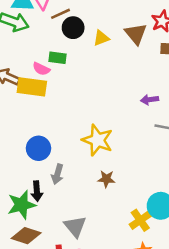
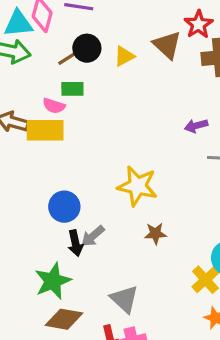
brown line: (61, 14) -> (70, 57), moved
gray arrow: (57, 174) -> (93, 236), turned 42
black arrow: (37, 191) -> (75, 243), moved

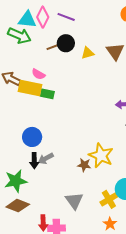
green rectangle: (72, 89) -> (47, 94), moved
yellow star: (137, 186) -> (101, 155), moved
gray triangle: (124, 299) -> (74, 201), moved

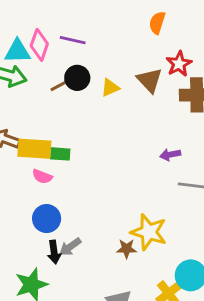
pink semicircle: (38, 74) -> (42, 176), moved

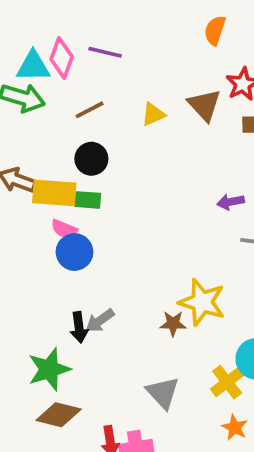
black circle: (77, 78) -> (91, 159), moved
blue circle: (47, 219) -> (74, 252), moved

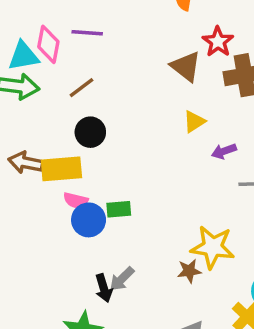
yellow triangle: (153, 114) -> (194, 122), moved
green rectangle: (88, 200) -> (119, 209), moved

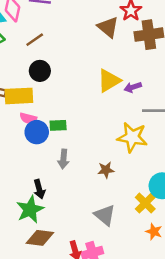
yellow triangle: (194, 122) -> (109, 81), moved, size x1.5
yellow star: (213, 247) -> (132, 137), moved
gray arrow: (122, 279) -> (63, 159), moved, turned -42
black arrow: (104, 288) -> (39, 189), moved

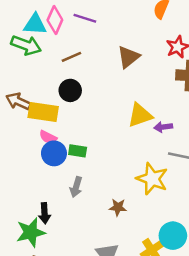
brown triangle: (108, 27) -> (128, 57), moved, turned 30

